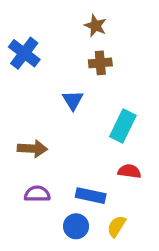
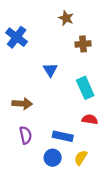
brown cross: (100, 63) -> (83, 44), moved
cyan rectangle: (123, 126) -> (85, 88), turned -50
purple semicircle: (37, 194) -> (26, 135), turned 78

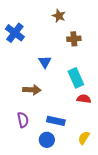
brown arrow: (22, 104) -> (32, 90), moved
red semicircle: (90, 119) -> (84, 99), moved
yellow semicircle: (81, 158) -> (84, 138), moved

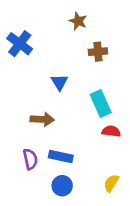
blue rectangle: (56, 121) -> (61, 156), moved

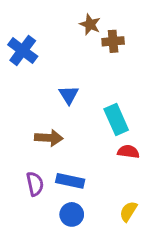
brown cross: (98, 52) -> (113, 41), moved

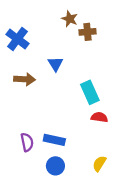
blue triangle: (69, 95) -> (55, 64), moved
brown arrow: (49, 138) -> (25, 79), moved

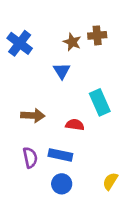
brown star: (70, 19) -> (72, 42), moved
brown arrow: (25, 79) -> (33, 116), moved
red semicircle: (99, 117) -> (75, 125), moved

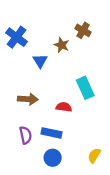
brown cross: (97, 35) -> (83, 30), turned 35
brown star: (72, 42) -> (62, 45), moved
blue triangle: (62, 71) -> (40, 61), moved

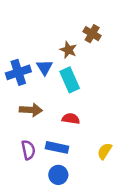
blue cross: (17, 37) -> (18, 72), moved, turned 35
cyan rectangle: (85, 88) -> (70, 80), moved
yellow semicircle: (94, 155) -> (105, 151), moved

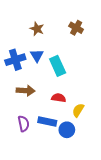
brown star: (68, 50) -> (37, 29), moved
yellow semicircle: (105, 151) -> (78, 110), moved
blue circle: (58, 175) -> (67, 130), moved

